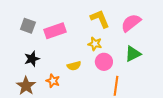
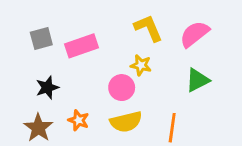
gray square: (28, 26) -> (41, 38), turned -35
pink circle: (104, 62) -> (122, 88), moved
yellow semicircle: (74, 66) -> (126, 122), moved, size x1.5

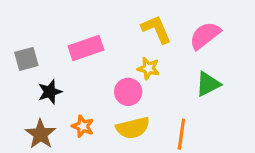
gray square: (41, 38) -> (26, 59), moved

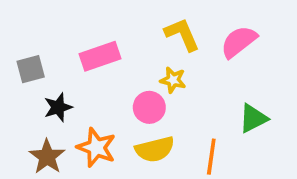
green triangle: (208, 84) -> (253, 118), moved
orange star: (83, 126) -> (96, 147), size x1.5

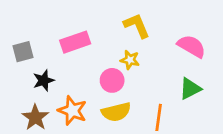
pink semicircle: (239, 42) -> (192, 46), moved, turned 68

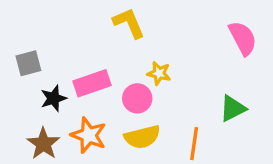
yellow L-shape: (137, 26) -> (129, 23), moved
pink rectangle: (75, 42) -> (92, 83), moved
pink semicircle: (192, 46) -> (243, 38), moved, turned 32

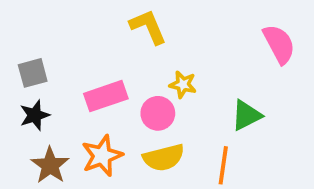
black star: (53, 98) -> (35, 115), moved
green triangle: (233, 108) -> (246, 115), moved
orange star: (89, 135) -> (102, 156), turned 30

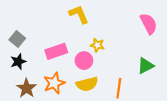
gray square: (33, 73) -> (17, 39), turned -35
green triangle: (246, 115) -> (146, 66), moved

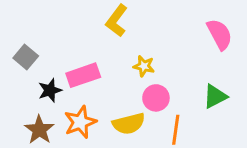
yellow L-shape: (79, 14) -> (117, 21), turned -120
pink circle: (84, 61) -> (156, 98), moved
black star: (18, 62) -> (50, 90), moved

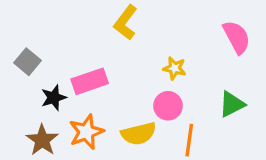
yellow star: (144, 66) -> (175, 68), moved

